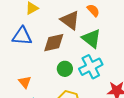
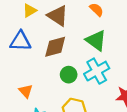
brown triangle: (70, 20) -> (58, 16), moved

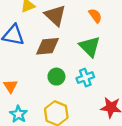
cyan cross: (97, 71) -> (85, 78), size x0.7

